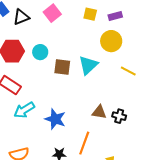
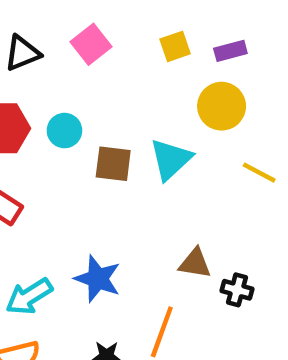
yellow square: (90, 14) -> (175, 46), turned -32
cyan arrow: (24, 110) -> (29, 296), moved
black cross: (119, 116) -> (237, 290), moved

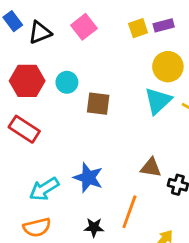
purple rectangle: (230, 51) -> (164, 25), moved
cyan triangle: (171, 159) -> (158, 101), moved

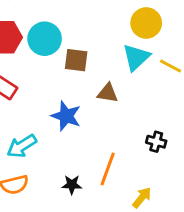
cyan circle: (67, 82) -> (45, 39), size x1.5
brown triangle: (151, 168) -> (108, 93), moved
blue star: (88, 178) -> (66, 116), moved

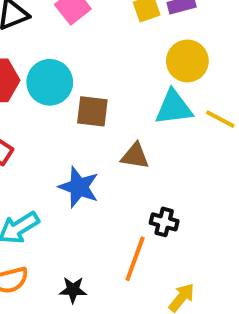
cyan triangle: (136, 57) -> (174, 108), turned 36
black cross: (156, 142) -> (164, 222), moved
black star: (72, 185) -> (73, 290), moved

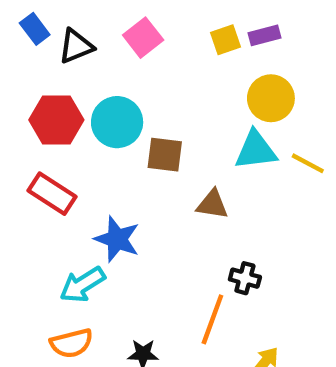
blue star: (79, 187) -> (117, 239), moved

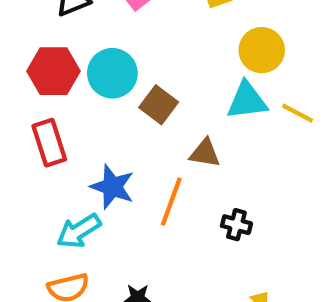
brown square: (165, 155) -> (159, 105), turned 30
red rectangle: (52, 194) -> (49, 143), turned 39
orange line: (212, 319) -> (171, 202), moved

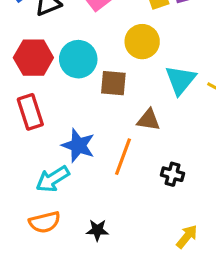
yellow circle: (262, 50) -> (142, 42), moved
cyan triangle: (247, 101) -> (180, 80), turned -44
brown square: (159, 105) -> (113, 83), turned -32

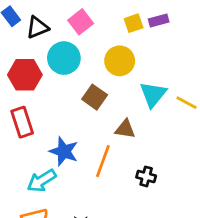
cyan circle: (78, 59) -> (64, 58), moved
brown square: (113, 83) -> (95, 97), turned 30

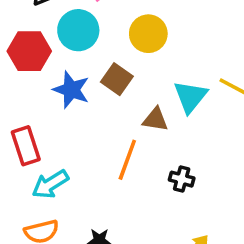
cyan triangle: (153, 94) -> (190, 97), moved
red rectangle: (22, 122) -> (26, 146), moved
blue star: (64, 151) -> (71, 90), moved

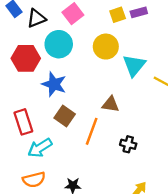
brown square: (117, 79) -> (65, 116), moved
cyan triangle: (190, 97) -> (134, 65), moved

